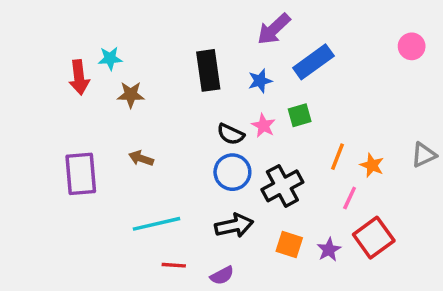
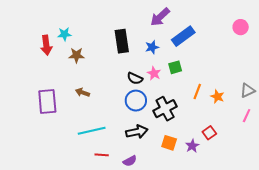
pink line: (350, 198) -> (247, 116), moved
red square: (374, 238) -> (209, 133), moved, size x0.6

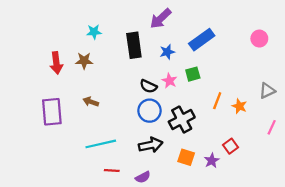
purple arrow: (160, 17) -> (161, 19), moved
pink circle: (241, 27) -> (259, 39), moved
cyan star: (64, 34) -> (94, 32), moved
red arrow: (46, 45) -> (56, 63), moved
gray triangle: (248, 90) -> (267, 91), moved

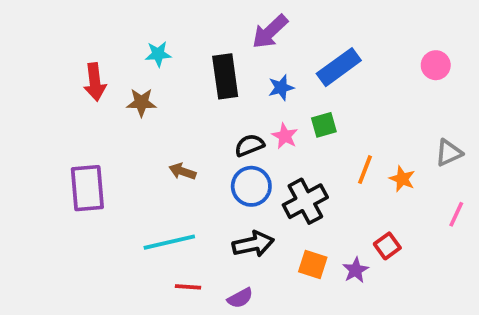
red arrow: (56, 63) -> (95, 82), moved
black semicircle: (148, 86) -> (249, 145), turned 133
brown arrow: (91, 102) -> (182, 171), moved

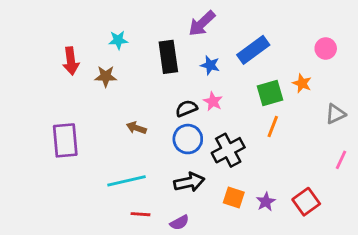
blue star: (281, 88) -> (210, 65), turned 30
green square: (324, 125) -> (270, 93), moved, size x1.4
orange star: (402, 179) -> (302, 83), moved
red square: (387, 246) -> (306, 202), moved, size x1.4

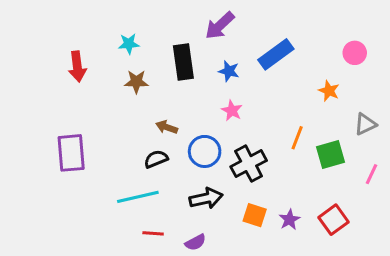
brown star: (106, 76) -> (136, 82), moved
green square: (270, 93) -> (330, 154), moved
black semicircle: (186, 108) -> (156, 159), moved
brown arrow: (136, 128) -> (167, 127), moved

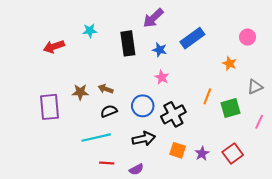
red arrow: (77, 67) -> (54, 47), turned 78
brown star: (136, 82) -> (80, 92), moved
brown arrow: (167, 127) -> (106, 89), moved

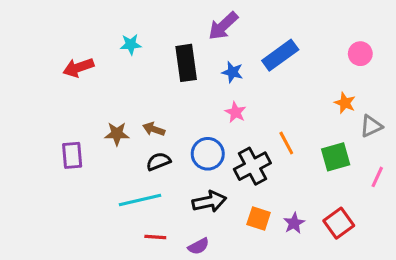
orange star: (230, 64) -> (345, 103), moved
orange line: (207, 96) -> (286, 143), moved, turned -49
purple rectangle: (50, 107) -> (72, 155), size x0.7

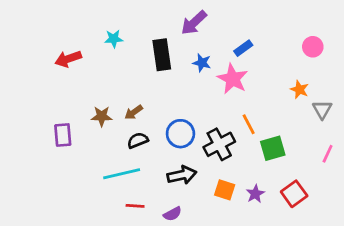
blue rectangle: (280, 55) -> (243, 48), size x0.6
pink star: (235, 112) -> (233, 79), moved, size x1.6
gray triangle: (371, 126) -> (322, 110), turned -35
brown arrow: (154, 129) -> (134, 112), turned -54
green square: (336, 157) -> (273, 148), moved

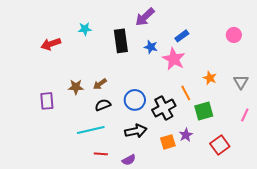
orange star: (299, 90) -> (210, 78), moved
orange square: (225, 190) -> (168, 142), turned -35
purple star: (255, 194) -> (186, 135), moved

